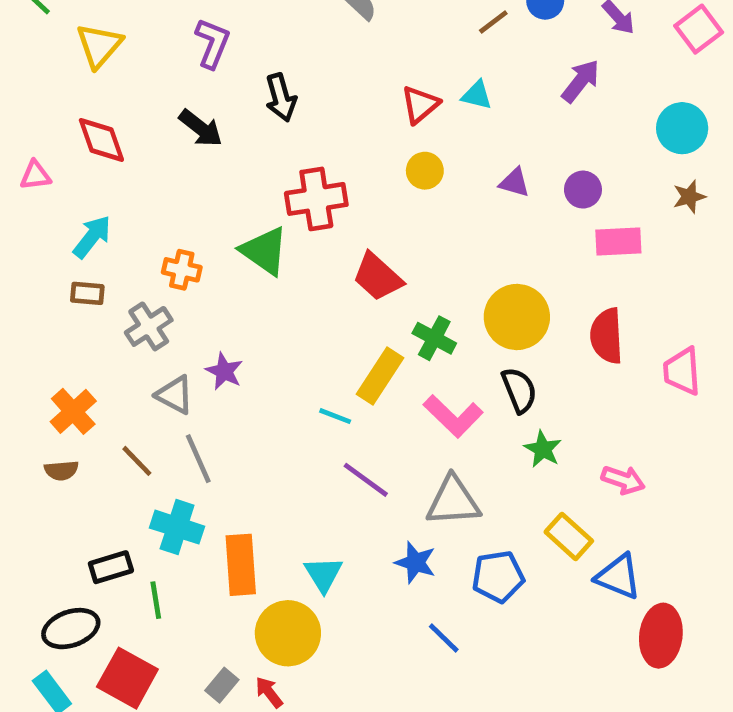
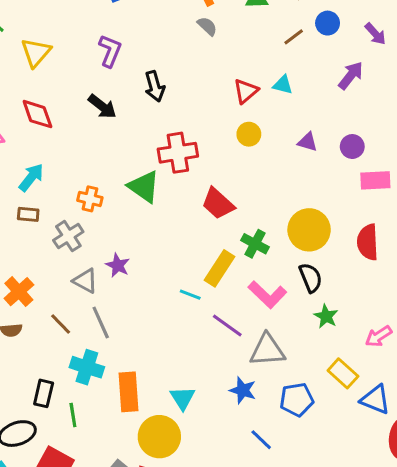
purple line: (366, 480) -> (227, 326), moved
pink arrow: (623, 480) -> (378, 336), turned 128
black rectangle: (111, 567) -> (44, 393), turned -60

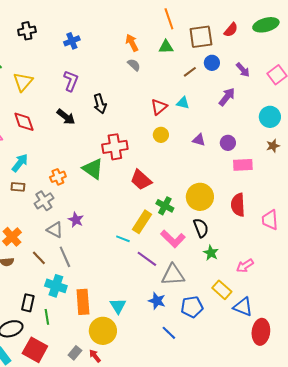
orange cross: (90, 199) -> (58, 177), turned -35

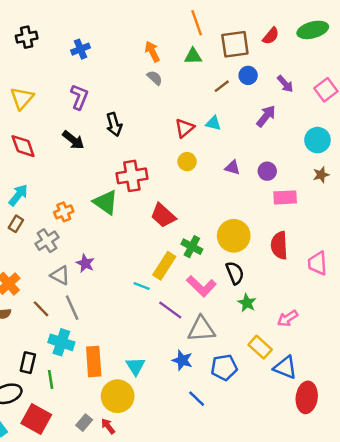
brown rectangle: (18, 187) -> (16, 224), turned -64

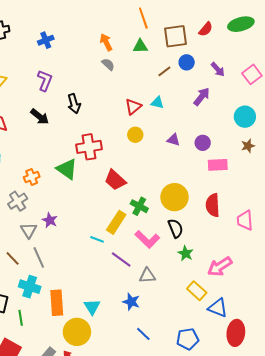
gray triangle: (60, 275) -> (29, 230), turned 30
pink arrow: (288, 318) -> (220, 267), size x1.4
gray triangle: (201, 329) -> (147, 276), size x0.7
blue pentagon: (224, 367) -> (188, 339), moved

